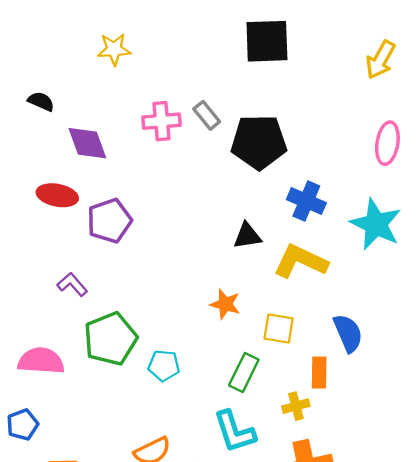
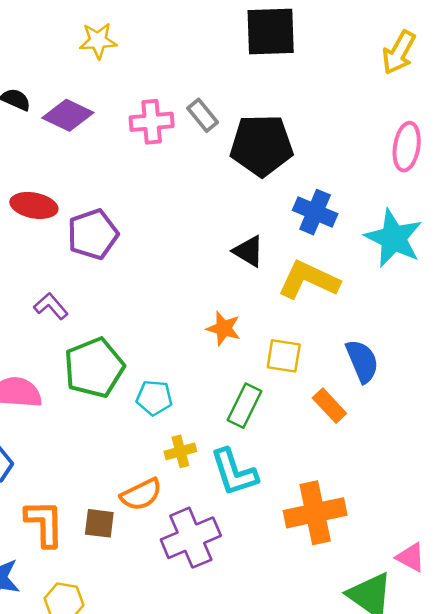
purple diamond: (87, 143) -> (68, 115), moved, turned -45
black triangle: (247, 236) -> (248, 251), turned 40
orange rectangle: (319, 373) -> (329, 406), turned -44
yellow cross: (296, 406) -> (180, 451), moved

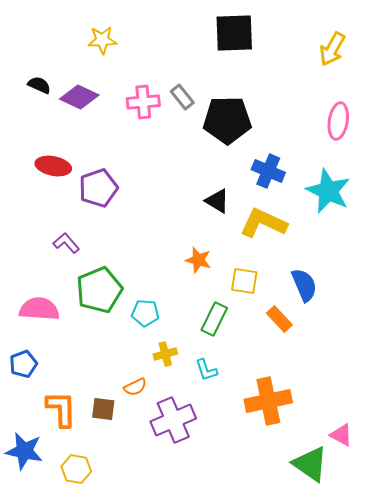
cyan L-shape: (234, 472) -> (206, 370), size x0.6
orange semicircle: (141, 495) -> (135, 387), size x0.7

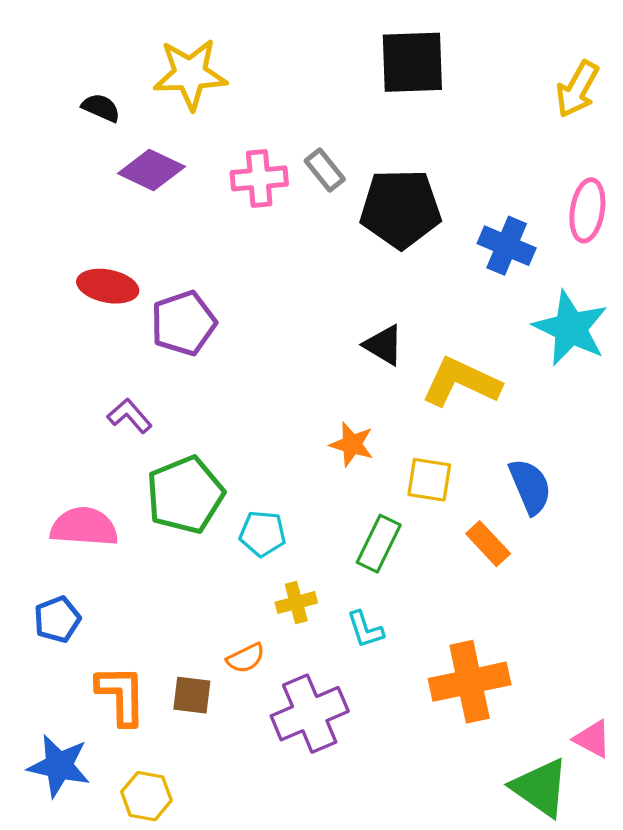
yellow star: (102, 40) -> (190, 74), size x1.5
black semicircle: (39, 85) -> (101, 108), moved
blue cross: (268, 171) -> (507, 246), moved

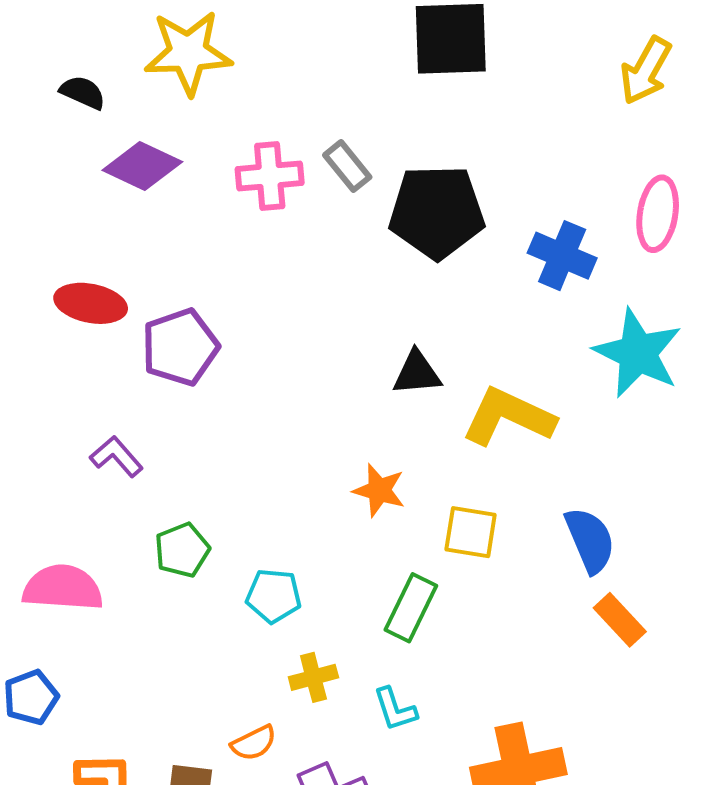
black triangle: (384, 345) -> (417, 373), turned -36
green pentagon: (185, 495) -> (182, 550), size x0.6
orange rectangle: (488, 544) -> (620, 620), moved

